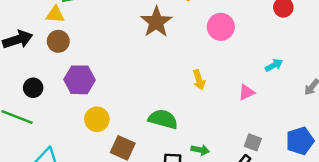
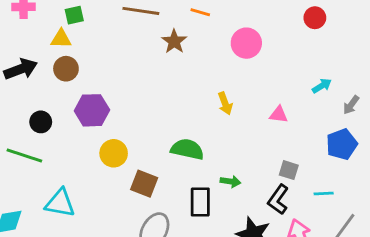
brown star: (156, 22) -> (174, 41), size x0.7
cyan arrow: (274, 65) -> (322, 86), moved
pink triangle: (246, 92) -> (279, 115), turned 36
blue pentagon: (300, 141) -> (342, 144), moved

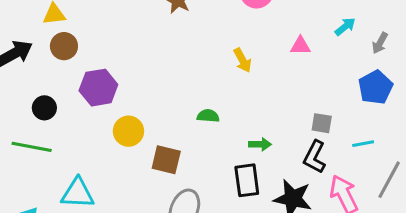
pink triangle: (279, 115) -> (300, 46), moved
green semicircle: (187, 149) -> (208, 116), size x0.6
black rectangle: (200, 202) -> (247, 180), moved

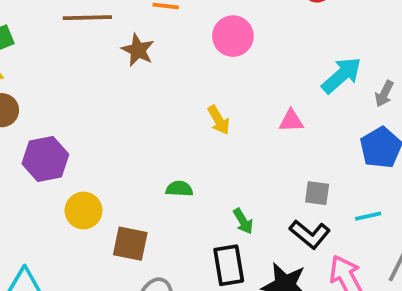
cyan arrow: (345, 27) -> (342, 75), size x1.6
pink triangle: (300, 46) -> (291, 121), moved
green arrow: (260, 144) -> (243, 221), turned 60
black L-shape: (315, 157) -> (310, 234), turned -76

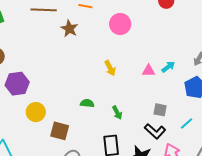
cyan arrow: (342, 75) -> (168, 67), moved, size x0.6
cyan line: (368, 216) -> (186, 123), turned -32
green arrow: (243, 221) -> (117, 113), moved

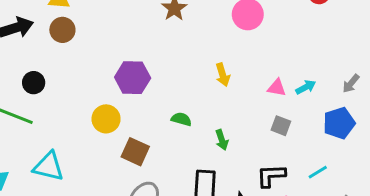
purple hexagon: (17, 84) -> (133, 78), moved
gray square: (160, 110) -> (281, 126), moved
black L-shape: (155, 131) -> (271, 176), turned 125

